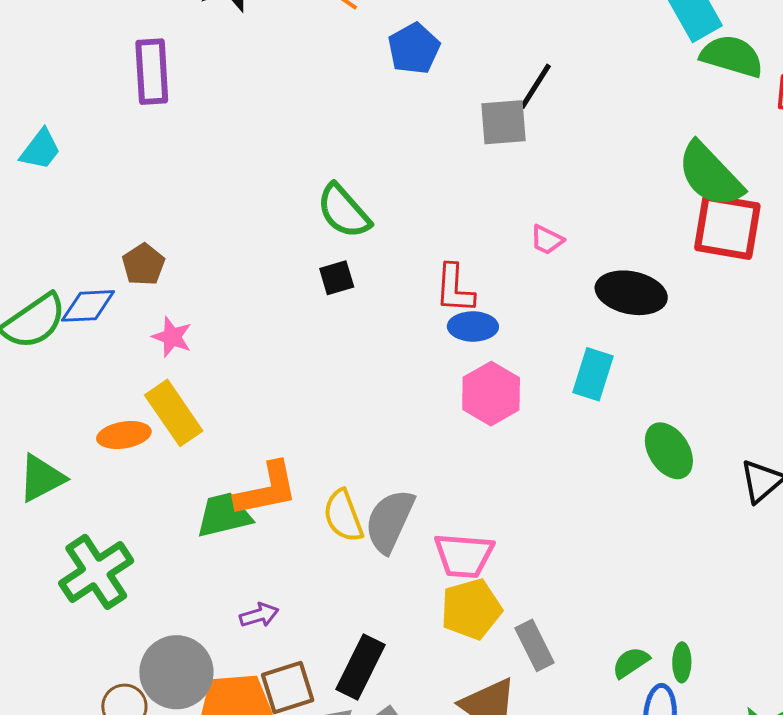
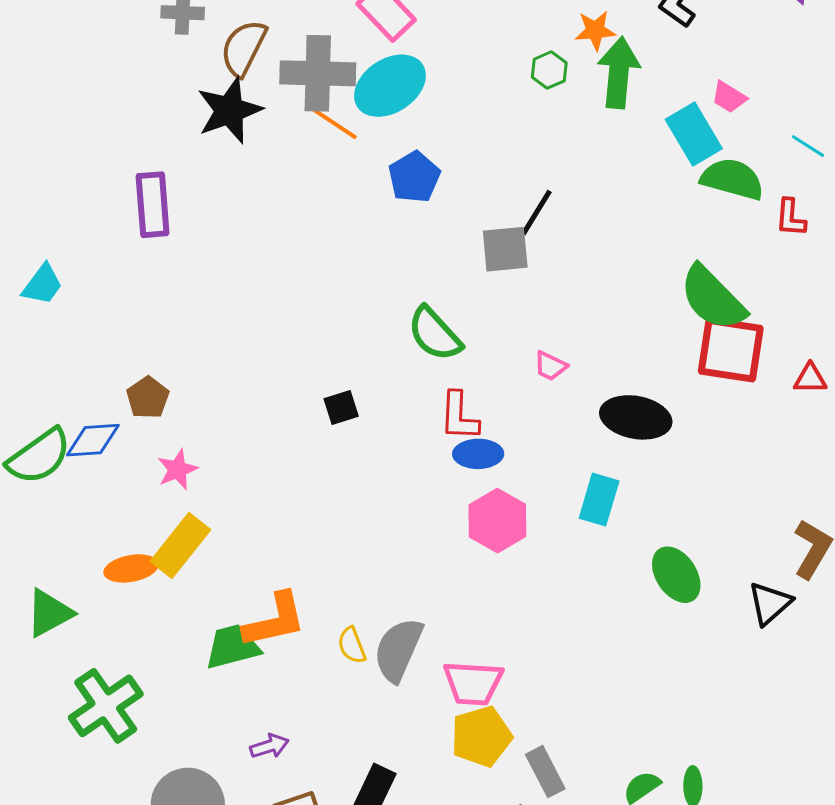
green semicircle: (344, 211) -> (435, 334), moved
pink star: (172, 337) -> (177, 470), turned 30
yellow rectangle: (174, 413) -> (180, 546), turned 74
yellow semicircle: (343, 516) -> (352, 645), size x0.7

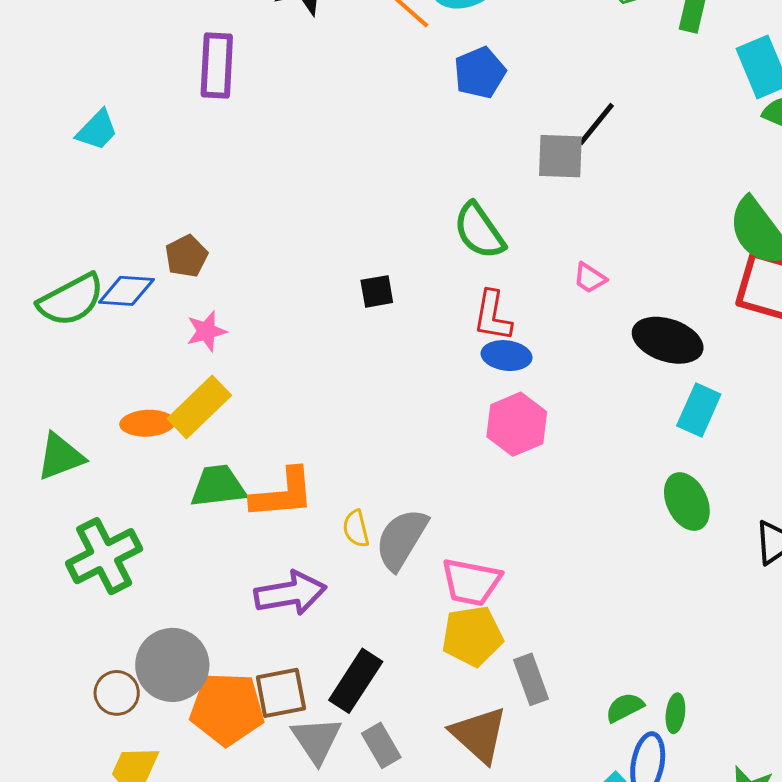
cyan rectangle: (599, 500) -> (699, 410), moved
green trapezoid: (233, 647) -> (218, 486), moved
purple arrow: (269, 746) -> (290, 593), moved, size x1.8

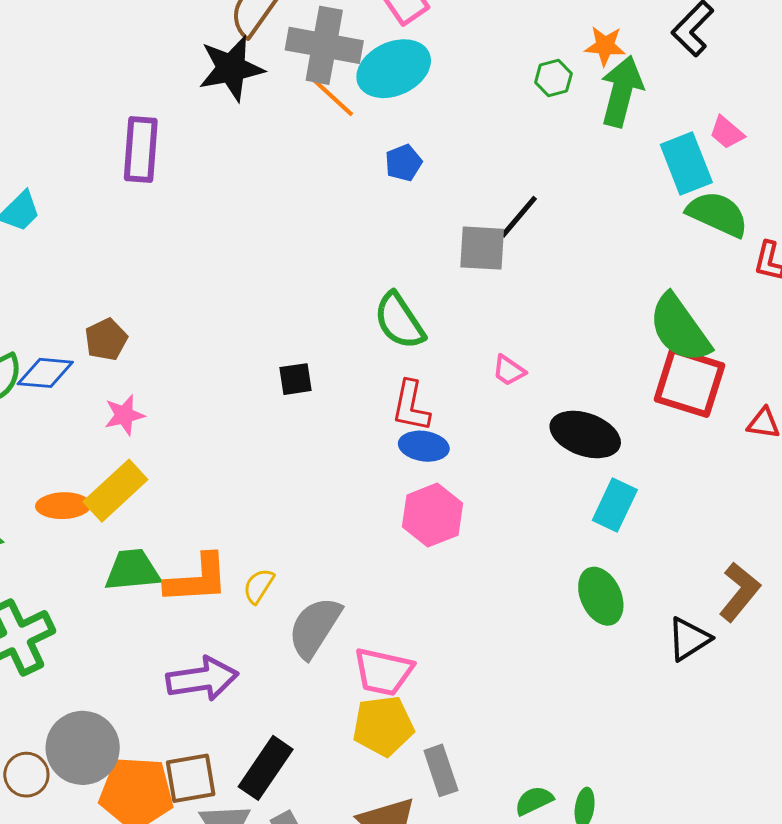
blue pentagon: (480, 73) -> (403, 163), size x0.7
yellow semicircle: (356, 529) -> (259, 586), moved, turned 45

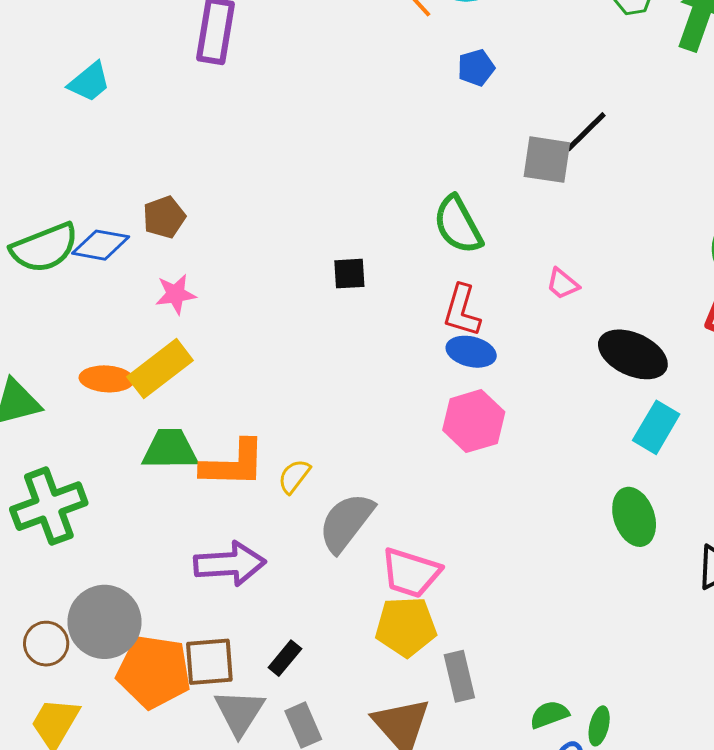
black rectangle: (266, 768) -> (285, 658), size x0.6

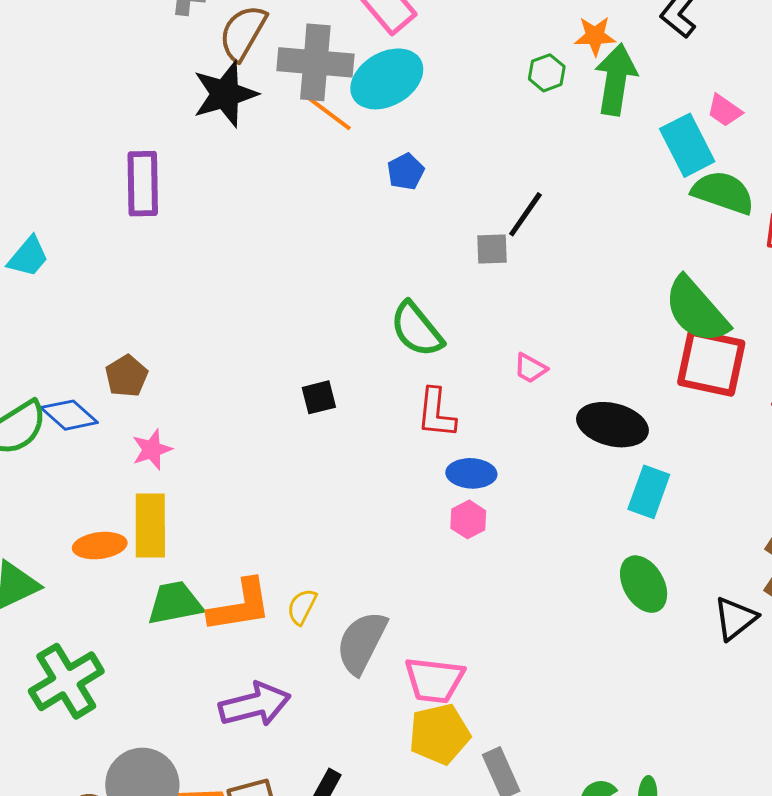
gray square: (547, 160) -> (492, 249), size x0.7
blue diamond: (101, 245) -> (69, 415), turned 42
blue ellipse: (471, 352) -> (471, 473), moved
yellow rectangle: (160, 369) -> (150, 526), turned -42
pink hexagon: (474, 421) -> (468, 519), size x0.6

